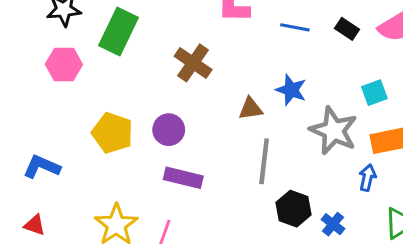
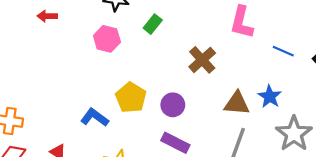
green rectangle: (119, 32) -> (153, 24), size x0.6
brown triangle: (251, 109) -> (237, 103), size x1.4
blue L-shape: (42, 167) -> (94, 117), moved

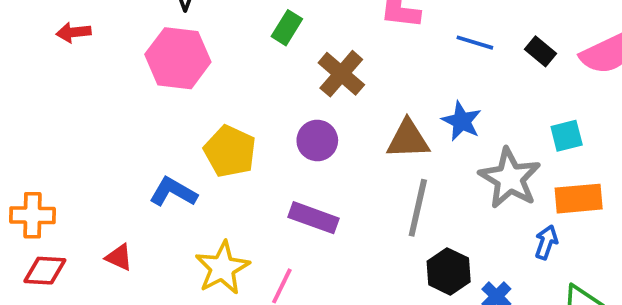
green rectangle: (153, 24) -> (287, 28), moved
pink hexagon: (107, 39) -> (178, 58), size x1.4
purple circle: (173, 105) -> (317, 140), moved

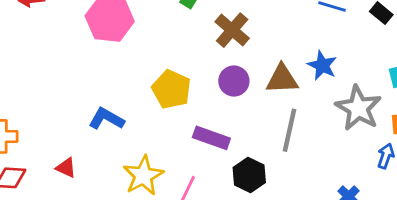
purple circle: (317, 140) -> (234, 81), moved
yellow pentagon: (230, 151) -> (171, 89), moved
black hexagon: (449, 271) -> (249, 175), moved

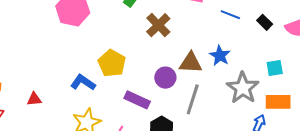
purple circle: (234, 81) -> (165, 78), moved
blue L-shape: (106, 119) -> (83, 83), moved
red triangle: (66, 168) -> (34, 99), moved, turned -35

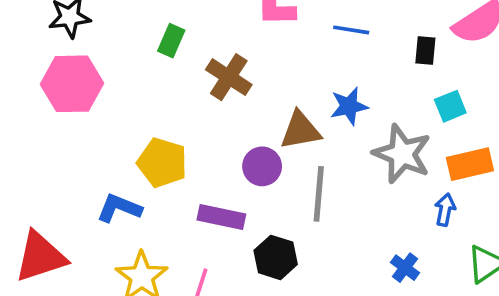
black rectangle: (265, 22) -> (425, 50), moved, turned 63
blue star: (220, 56) -> (349, 106), turned -30
red triangle: (34, 99) -> (40, 257), size x2.0

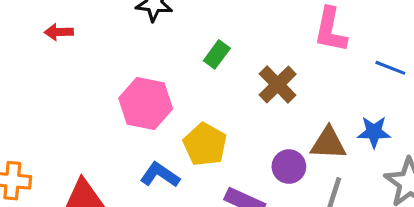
green rectangle: (171, 41) -> (217, 54), moved
pink hexagon: (72, 84) -> (146, 103), moved

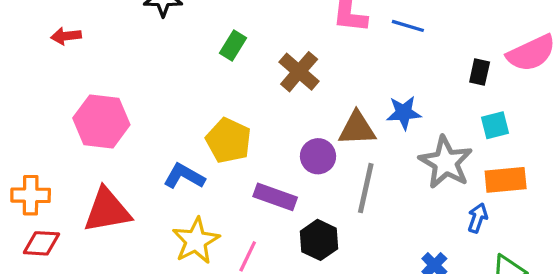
blue line: (390, 68) -> (408, 26), moved
pink hexagon: (146, 103) -> (101, 121), moved

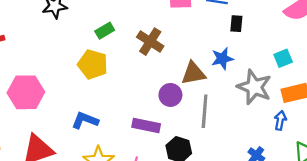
green rectangle: (233, 46) -> (105, 31), turned 36
black rectangle: (480, 72) -> (236, 24), moved
yellow pentagon: (228, 141) -> (93, 64), moved

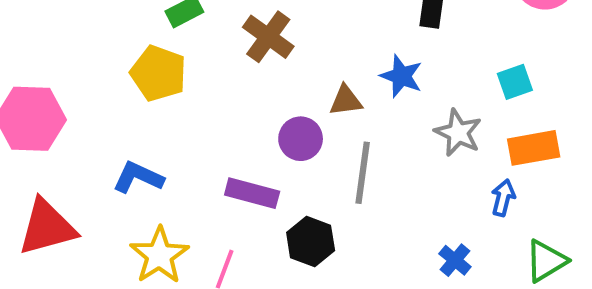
blue star: (222, 59) -> (401, 76), turned 30
brown triangle: (193, 73) -> (346, 101), size x0.7
gray star: (254, 87) -> (458, 133), size x0.7

